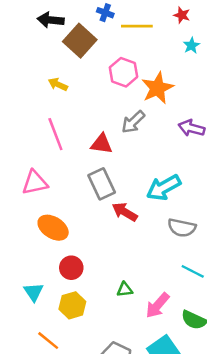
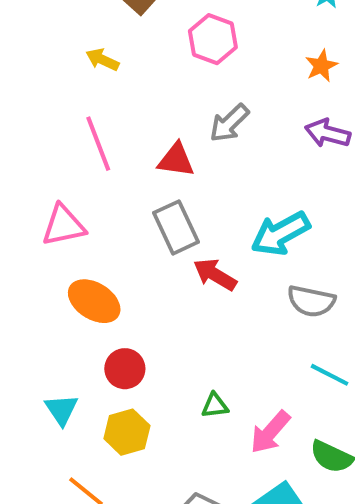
orange star: (157, 88) -> (321, 66), moved, size x0.6

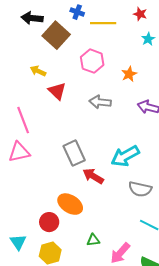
orange star: (321, 66) -> (129, 74), moved
gray arrow: (229, 123) -> (100, 102), turned 50
pink line: (98, 144) -> (23, 120), moved
red triangle: (176, 160) -> (57, 91), moved, turned 36
orange ellipse: (94, 301) -> (70, 204), moved

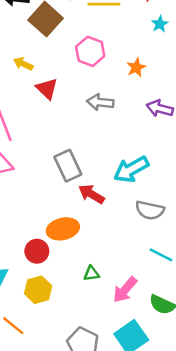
orange ellipse: (70, 204) -> (63, 229), turned -45

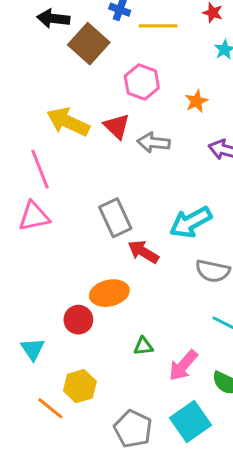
yellow arrow: (23, 64) -> (68, 122), moved, size x1.8
red triangle: (47, 89) -> (117, 126), moved
yellow hexagon: (38, 290) -> (80, 386), moved

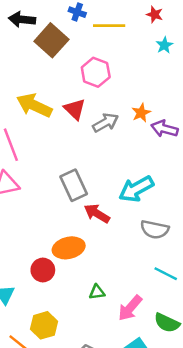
orange star: (196, 101) -> (141, 113), moved
gray arrow: (154, 143) -> (105, 123), turned 145

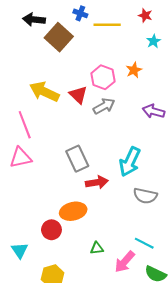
pink hexagon: (96, 72) -> (103, 77), moved
orange star: (141, 113) -> (134, 70), moved
cyan arrow: (136, 189) -> (130, 162), turned -36
red arrow: (97, 213) -> (97, 182), turned 140
cyan line: (166, 274) -> (144, 243), moved

